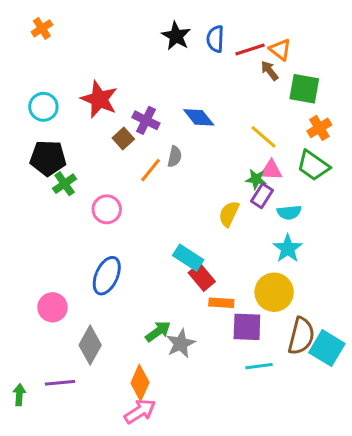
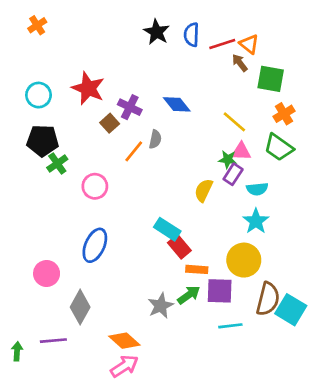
green arrow: (158, 331) -> (189, 295), moved
orange diamond: (140, 383) -> (124, 341), turned -72

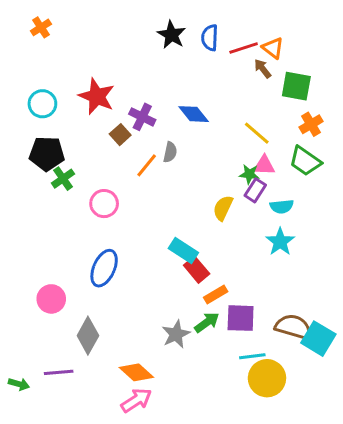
yellow circle: (244, 260) -> (267, 378), moved
orange rectangle: (197, 269) -> (216, 295), turned -35
brown semicircle: (268, 299) -> (293, 327), turned -88
green arrow: (17, 351) -> (19, 384), turned 102

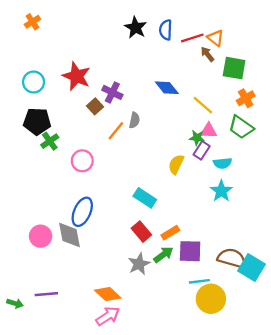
blue diamond: (194, 114) -> (167, 88), moved
red rectangle: (197, 270) -> (141, 232), moved
gray diamond: (88, 336) -> (70, 235), moved, turned -40

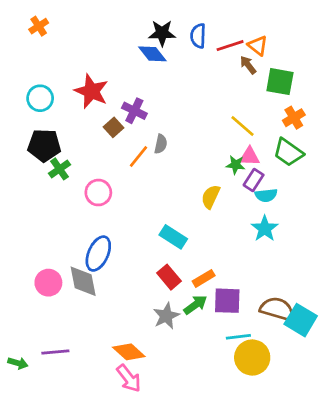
black star: (136, 28) -> (162, 33), turned -30
blue diamond: (167, 88) -> (152, 54), moved
purple rectangle: (202, 150) -> (254, 180), moved
pink arrow: (108, 316) -> (129, 378), turned 85

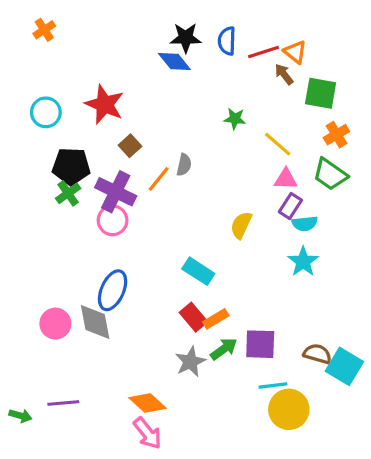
purple cross: (134, 111) -> (116, 192), moved, size x1.4
black pentagon: (44, 145) -> (71, 166), moved
green star: (236, 165) -> (235, 119), moved
orange rectangle: (204, 278) -> (216, 319), moved
brown semicircle: (277, 309) -> (317, 354), size x0.7

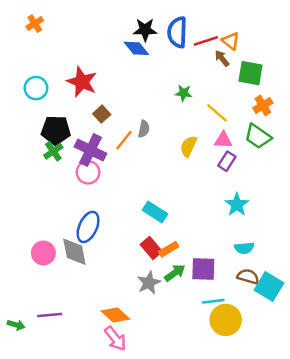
blue semicircle: (227, 41) -> (177, 32), size x1.4
cyan semicircle: (305, 224) -> (244, 248), moved
yellow semicircle: (241, 225) -> (188, 146), moved

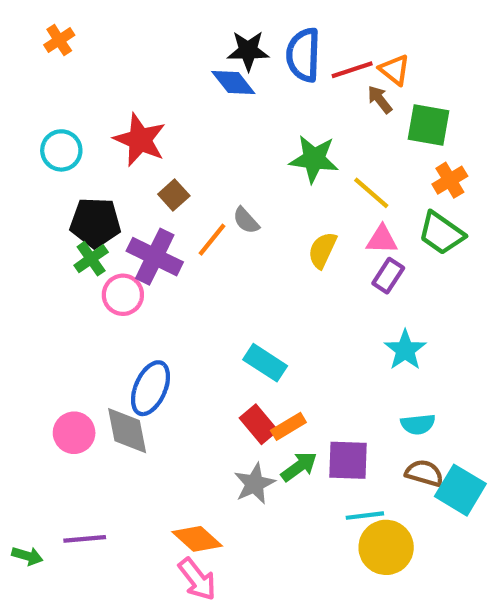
green star: (184, 93) -> (314, 159), size x1.6
gray semicircle: (144, 129) -> (246, 220), turned 126
pink circle: (88, 172) -> (123, 295), moved

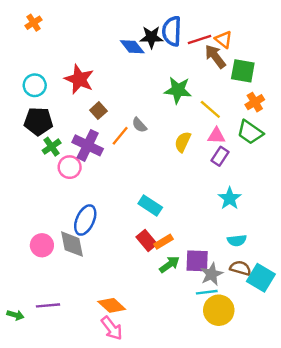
black star: (248, 51) -> (151, 37), moved
brown arrow: (380, 99) -> (215, 56), size x1.5
black pentagon: (95, 223) -> (38, 121), moved
gray star: (254, 484) -> (212, 274), moved

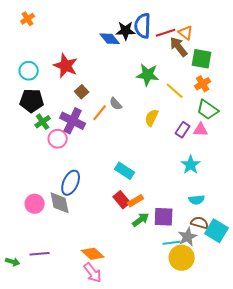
orange cross: (255, 102) -> (203, 84), moved
pink triangle: (216, 136) -> (201, 130), moved
gray star: (212, 274) -> (188, 237), moved

